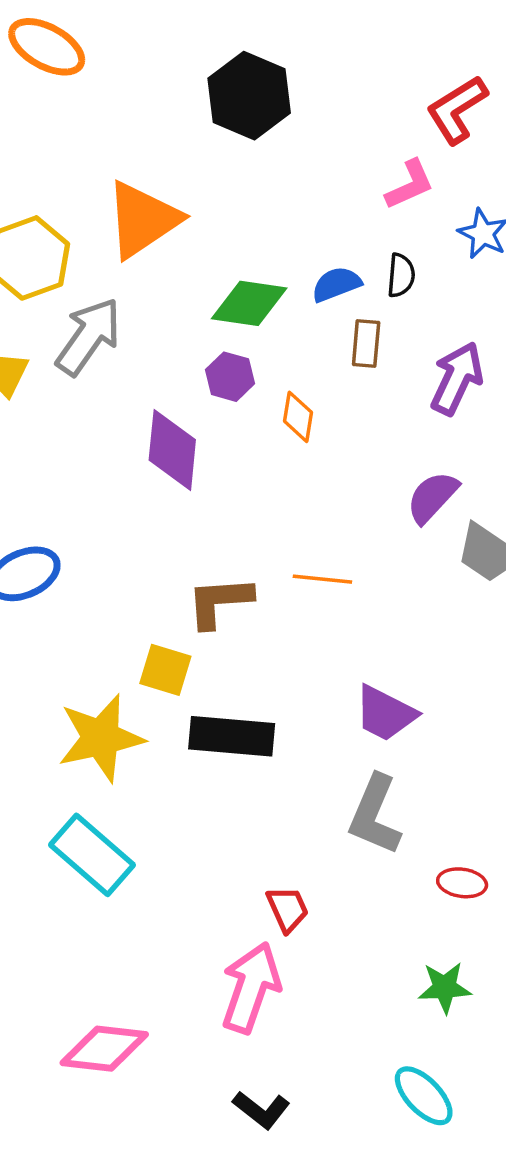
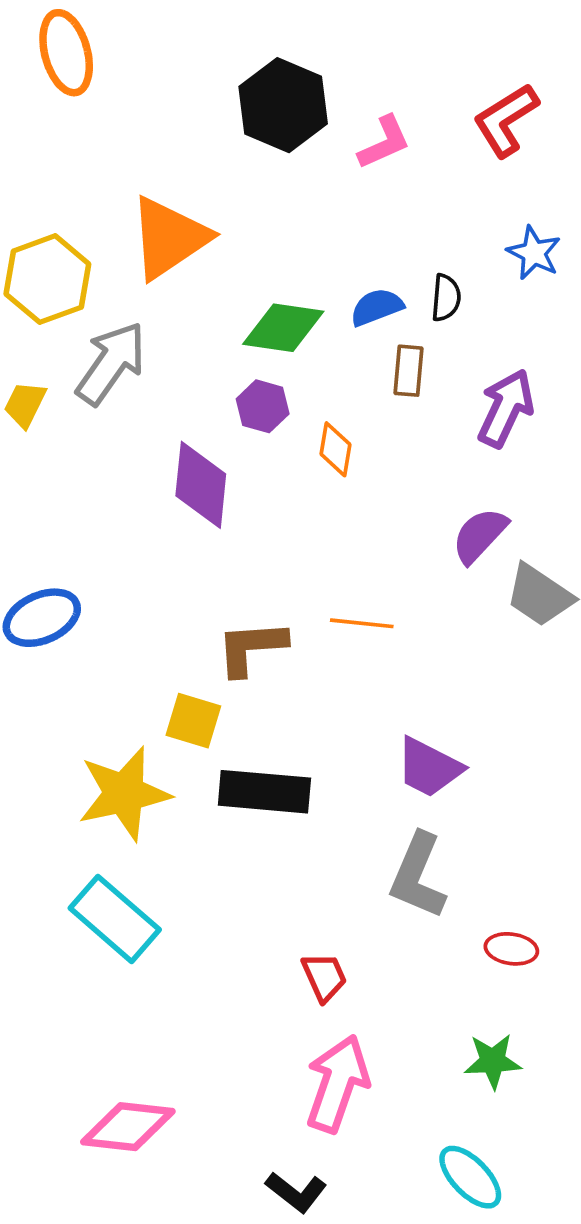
orange ellipse: (47, 47) -> (66, 53), turned 46
pink L-shape: (410, 185) -> (384, 142), moved
pink arrow: (251, 988) -> (337, 1084), moved

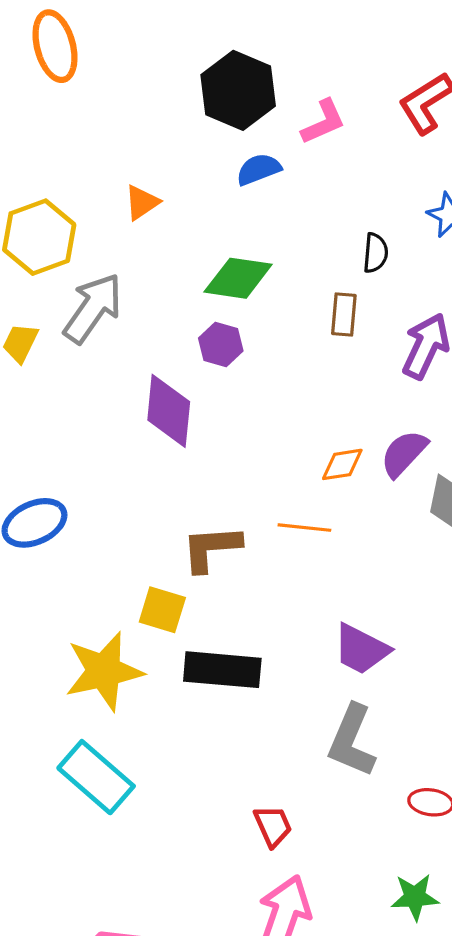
orange triangle: (169, 238) -> (142, 202), size x0.5
blue semicircle: (377, 307) -> (259, 169), moved
orange diamond: (336, 449) -> (342, 464), moved, turned 72

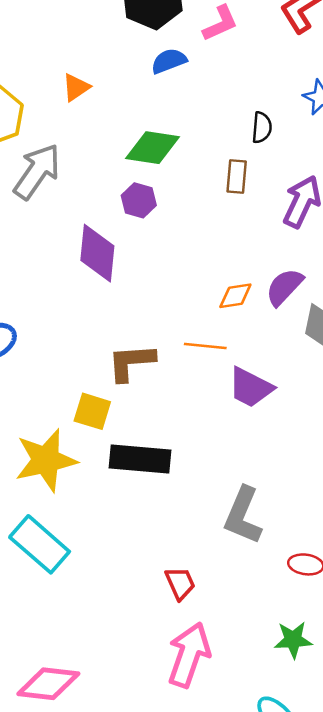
purple trapezoid: (361, 649) -> (250, 387), moved

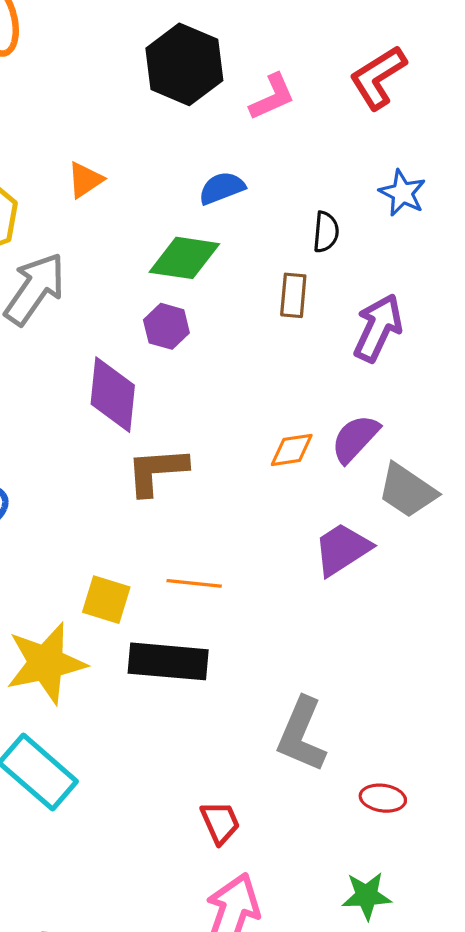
blue semicircle: (169, 61) -> (222, 188), moved
orange line: (205, 346) -> (194, 583), moved
brown L-shape: (131, 362) -> (157, 471), moved
purple trapezoid: (250, 387) -> (342, 549), moved, turned 120

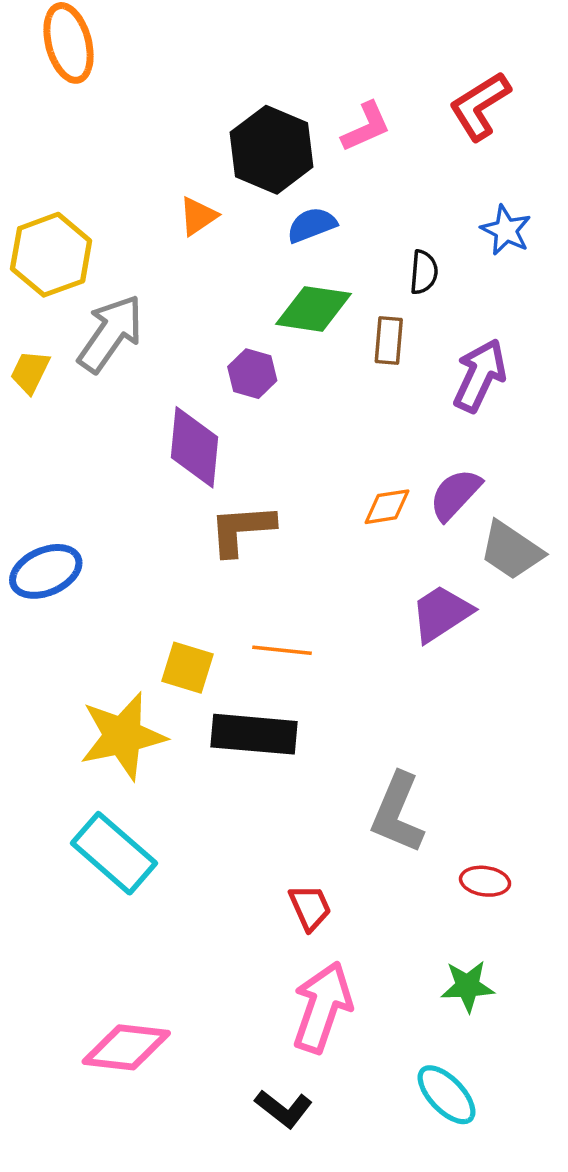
black hexagon: (184, 64) -> (272, 150), moved
orange triangle: (85, 180) -> (198, 216), moved
green diamond: (184, 258) -> (314, 309), moved

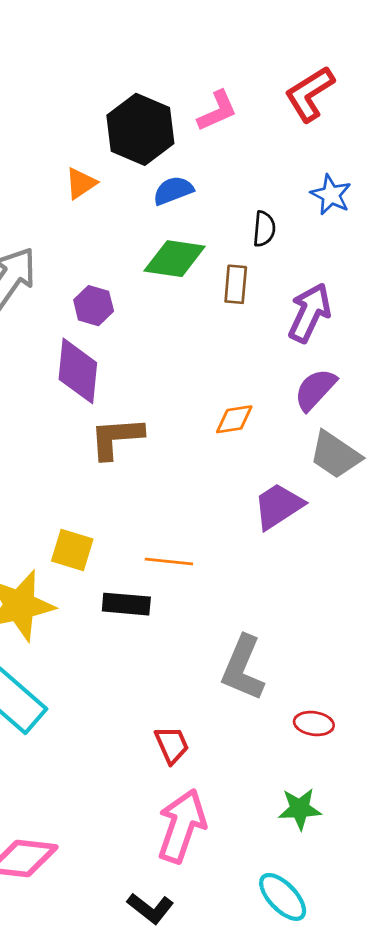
purple hexagon: (252, 374) -> (94, 306), moved
purple semicircle: (455, 494) -> (315, 389), moved
orange line: (282, 650) -> (169, 561), moved
black rectangle: (254, 734) -> (126, 604), size x0.7

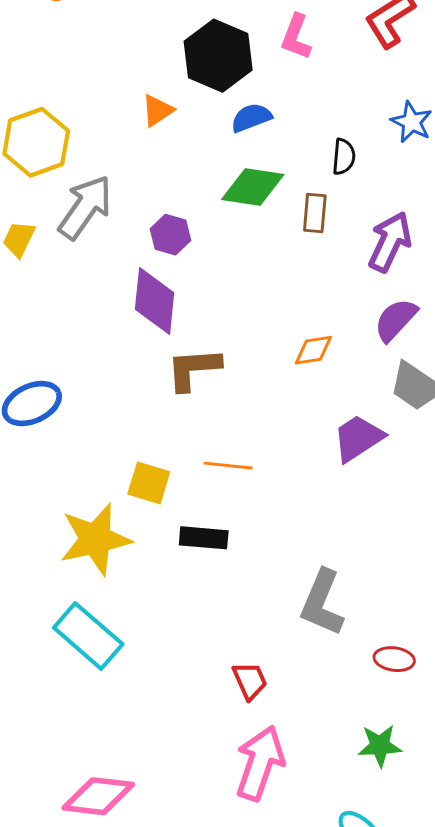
pink L-shape: (217, 111) -> (296, 37), turned 135
orange line: (169, 561) -> (228, 466), moved

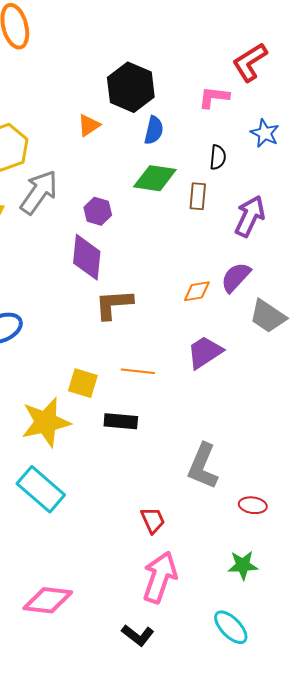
pink L-shape: (296, 37) -> (214, 97), moved, turned 76
blue semicircle: (251, 118) -> (154, 130), turned 124
purple semicircle: (396, 320) -> (236, 277), moved
purple trapezoid: (358, 438) -> (205, 352), moved

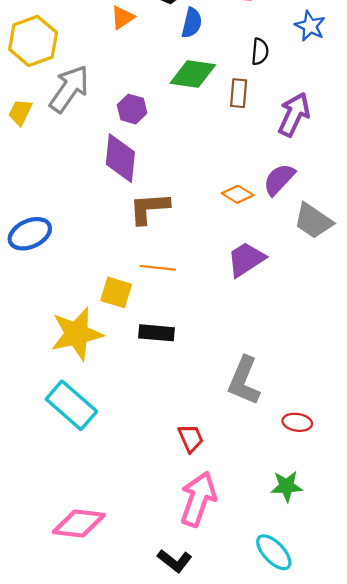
orange diamond: (197, 291) -> (238, 194), turned 40
orange line: (138, 371) -> (158, 268), moved

